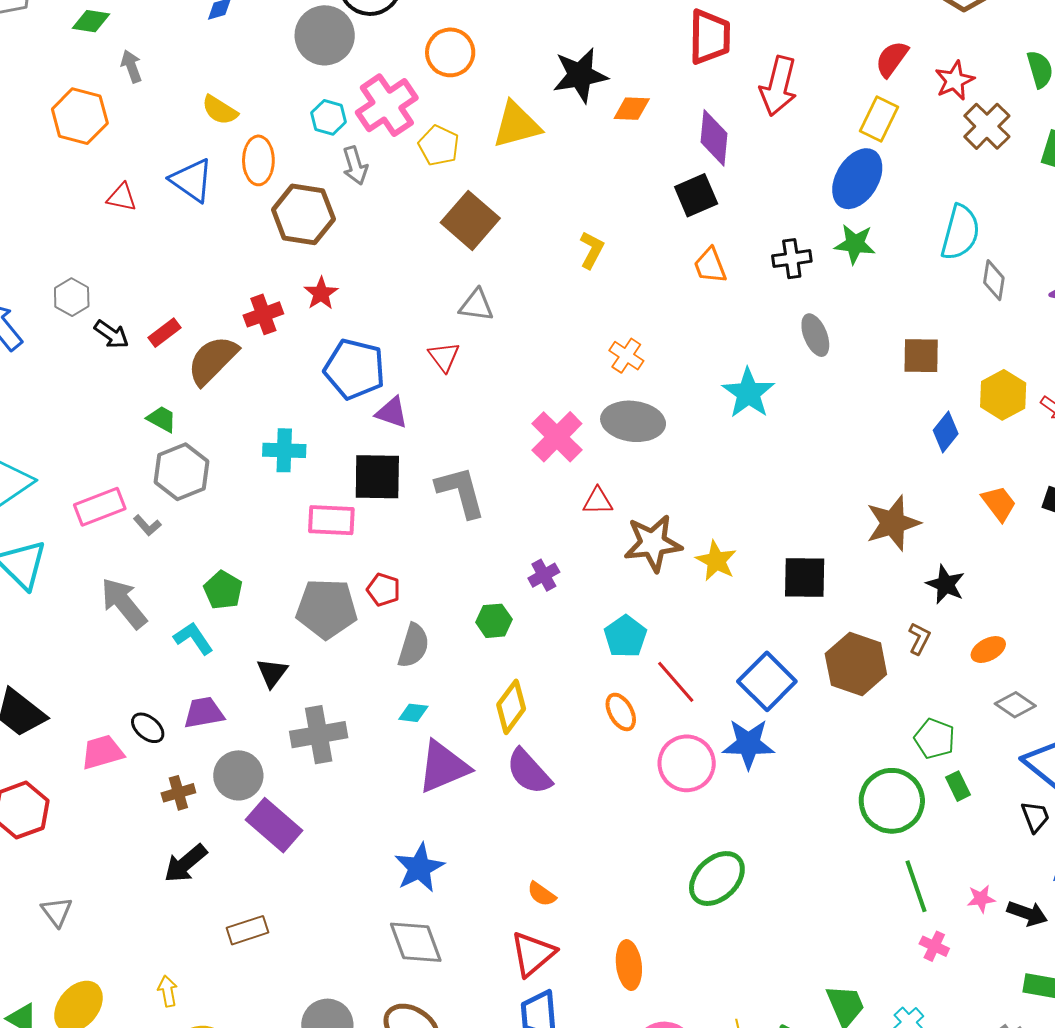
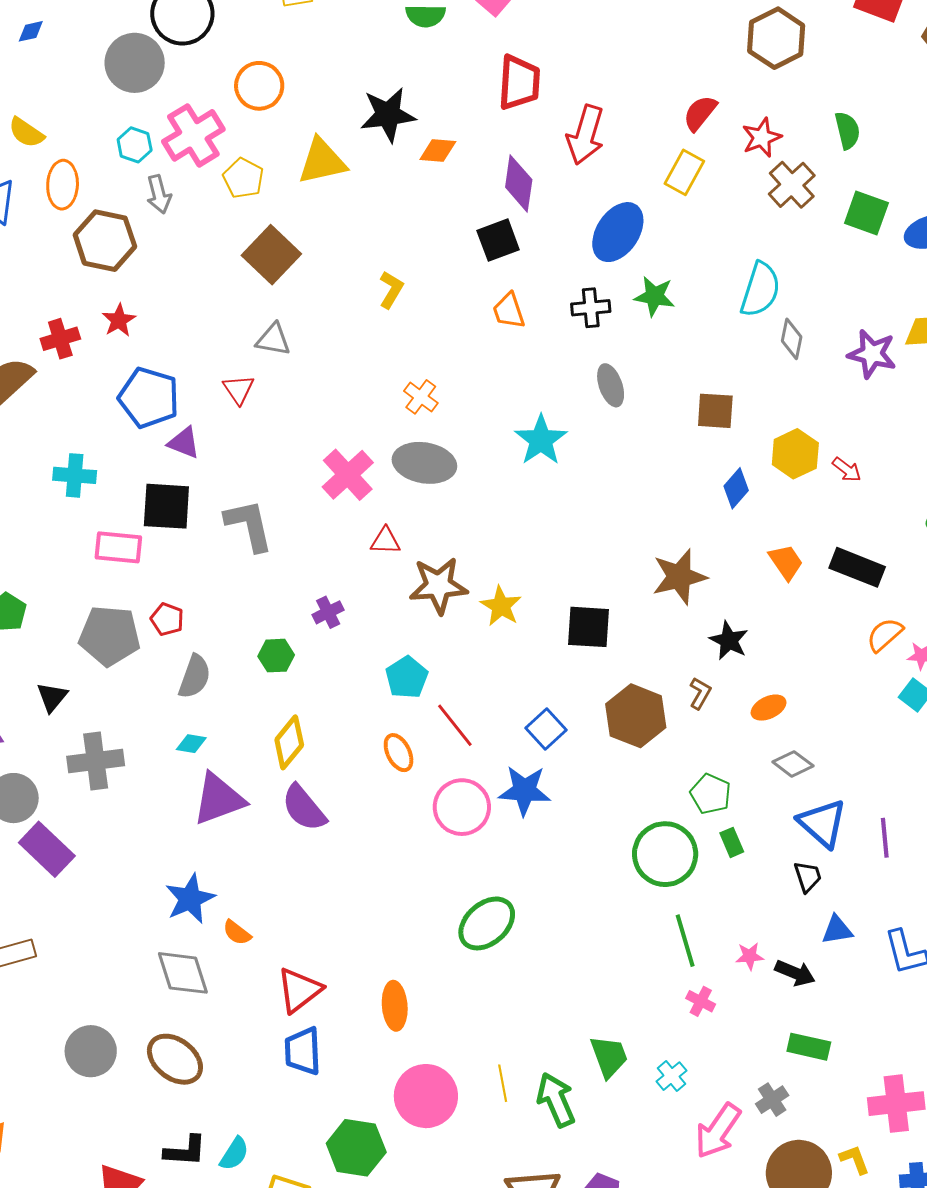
blue ellipse: (857, 179) -> (618, 232), moved
blue square: (767, 681) -> (546, 729), size x0.7
orange semicircle: (542, 894) -> (237, 933), moved

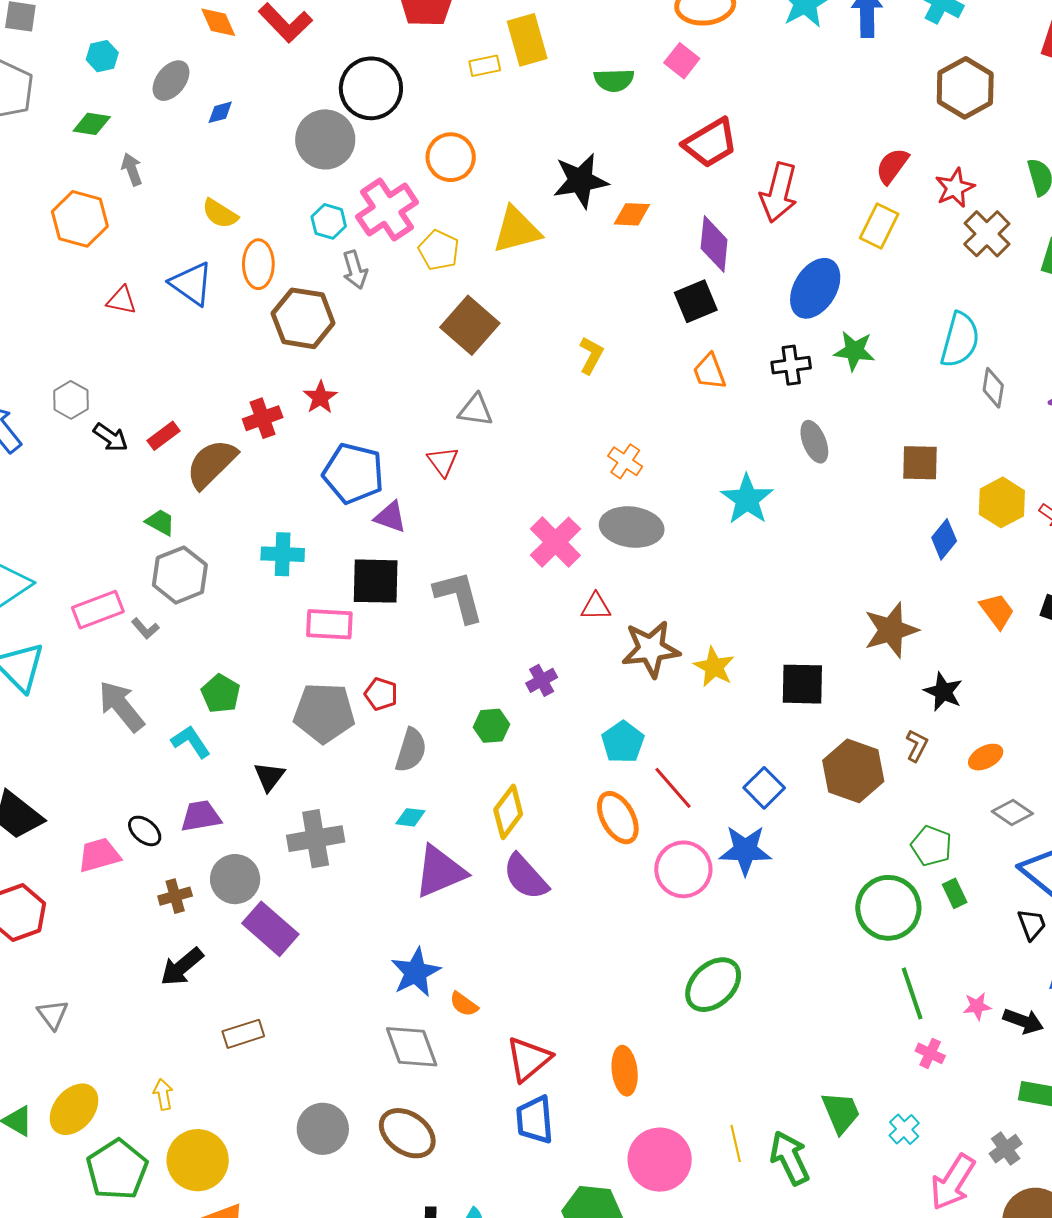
red trapezoid: (519, 82) -> (710, 143), turned 58
orange ellipse: (399, 753) -> (618, 818), size x1.4

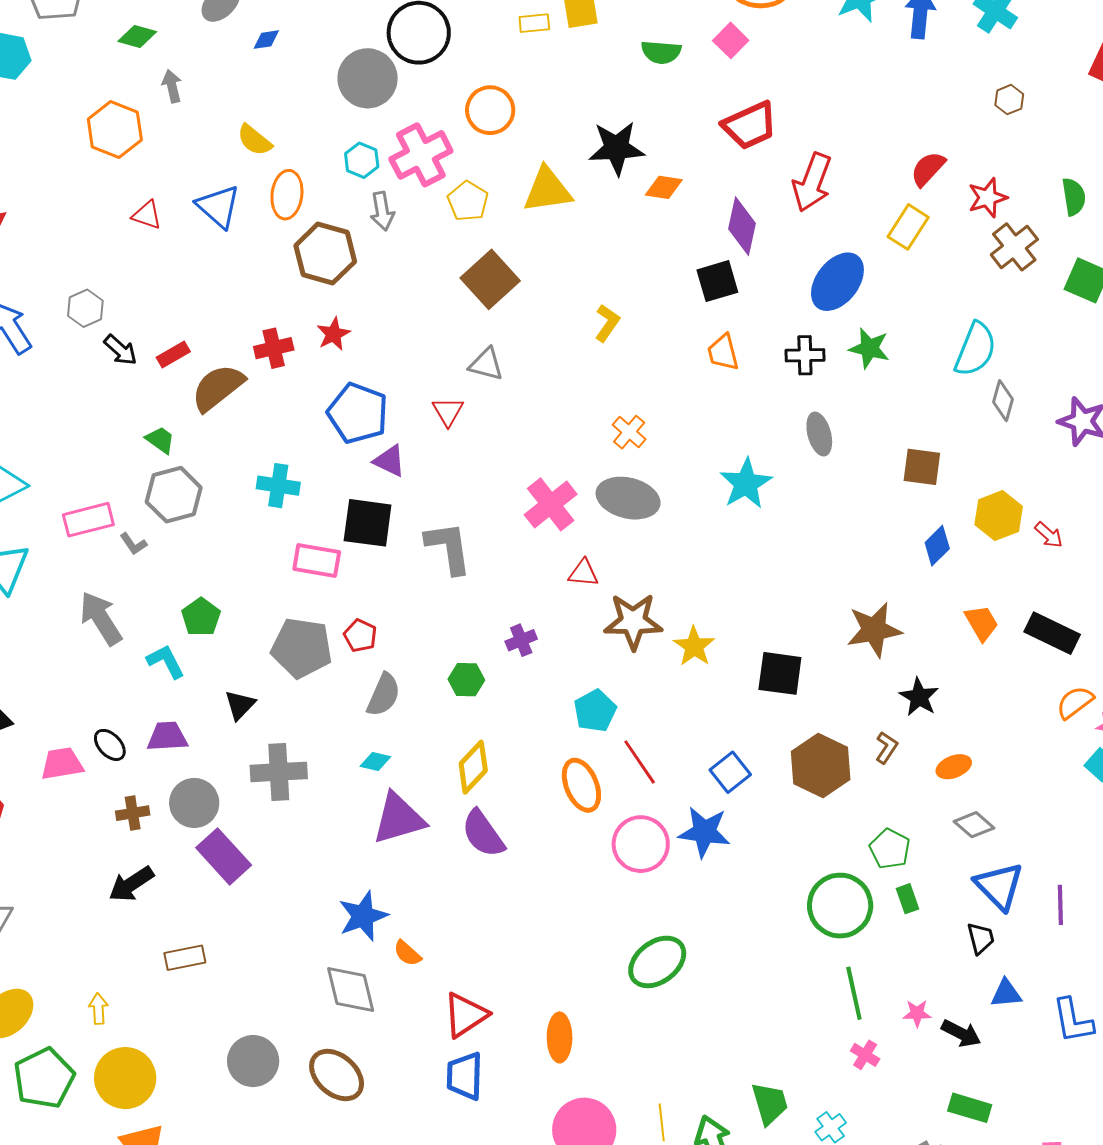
brown hexagon: (965, 88) -> (1009, 100), size x0.5

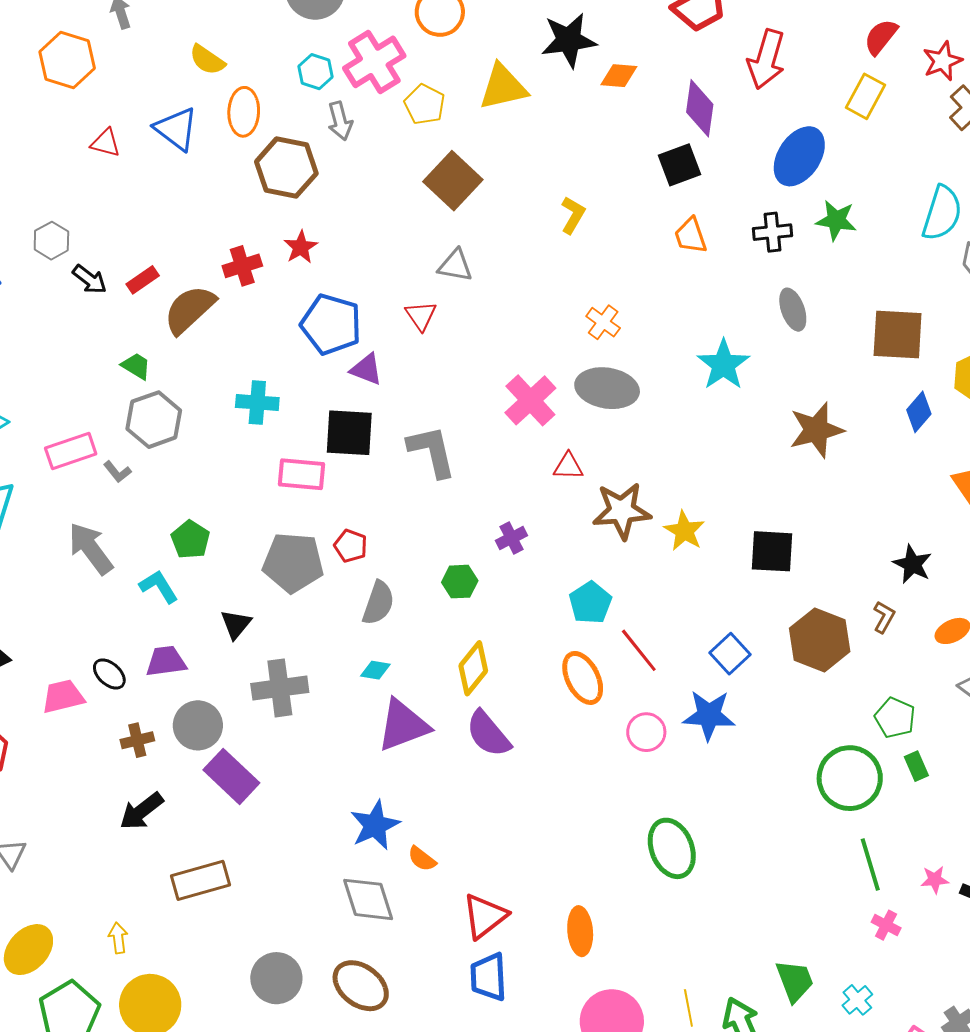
brown square: (922, 467) -> (898, 334), size x1.4
brown star: (874, 630) -> (816, 430), moved
pink circle: (641, 844) -> (646, 732), size x0.7
brown rectangle: (185, 958) -> (200, 880), size x1.4
green ellipse: (657, 962) -> (672, 848), turned -70

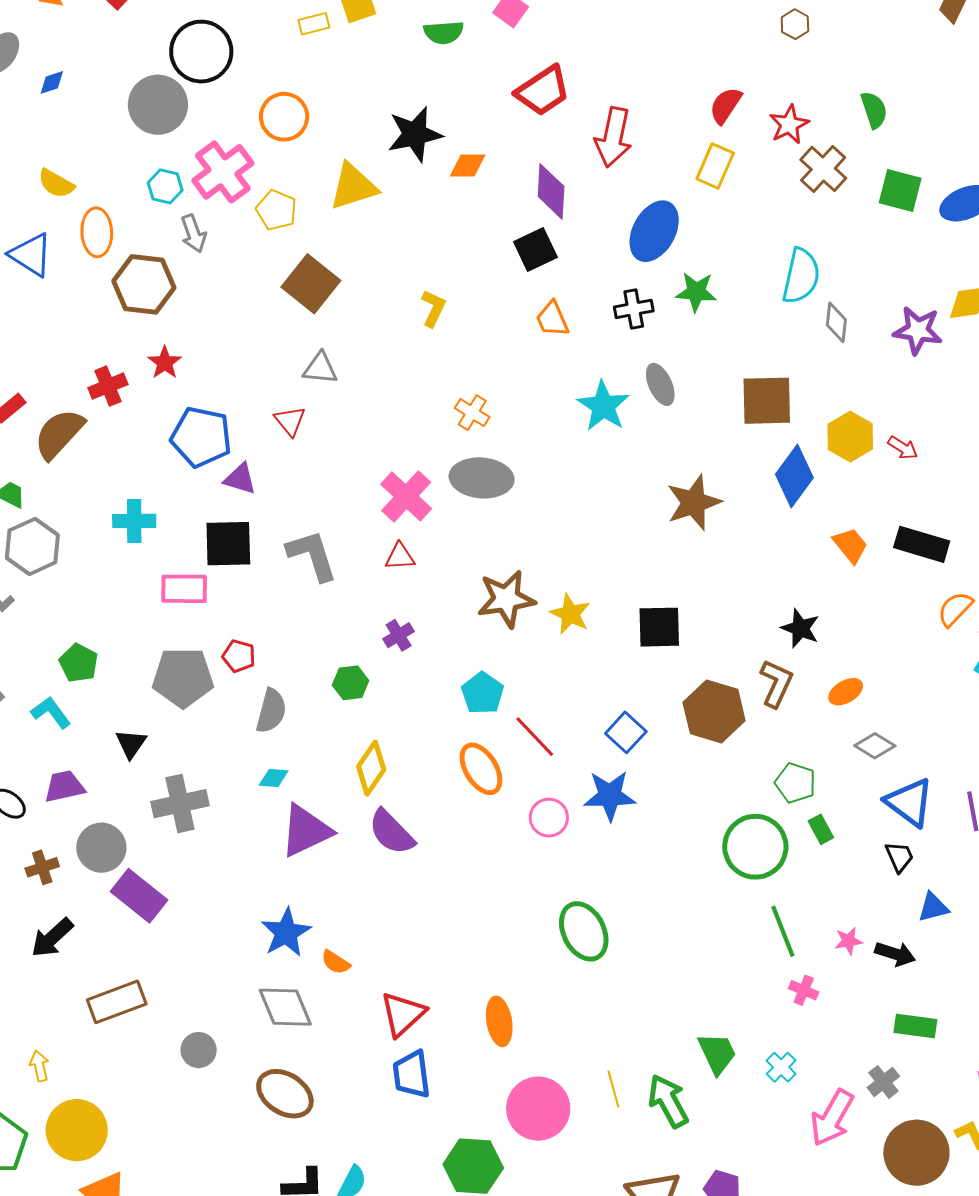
cyan star: (723, 365) -> (603, 406), moved
blue diamond: (919, 412) -> (794, 476), size x1.5
red triangle: (568, 466) -> (400, 557), moved
brown L-shape: (884, 617) -> (776, 683), size x1.5
gray circle: (276, 978) -> (199, 1050), moved, size x0.7

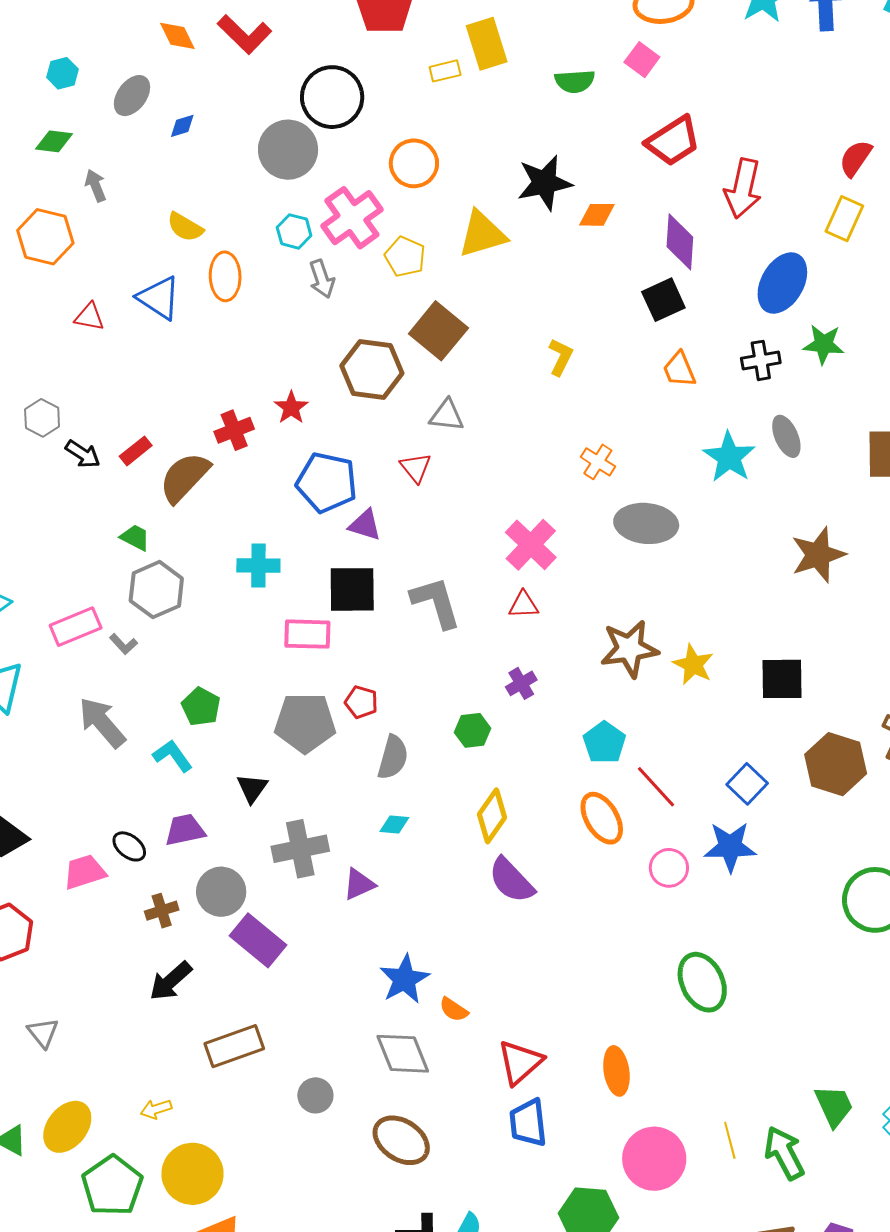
brown hexagon: (144, 284) -> (372, 369), moved
gray ellipse: (482, 478) -> (646, 523), moved
purple triangle: (306, 831) -> (359, 884), moved, size x0.6
yellow arrow: (39, 1066) -> (156, 1109), turned -96

